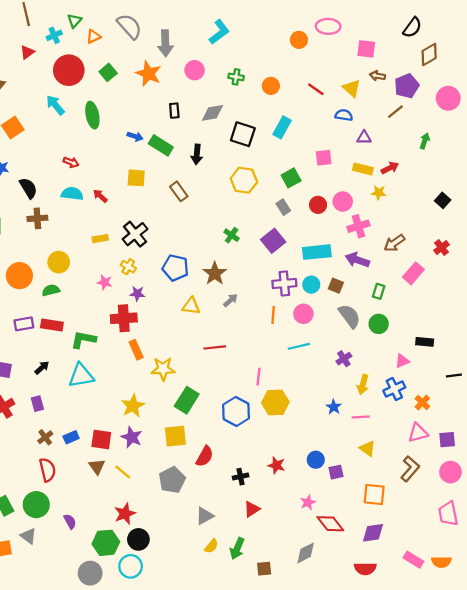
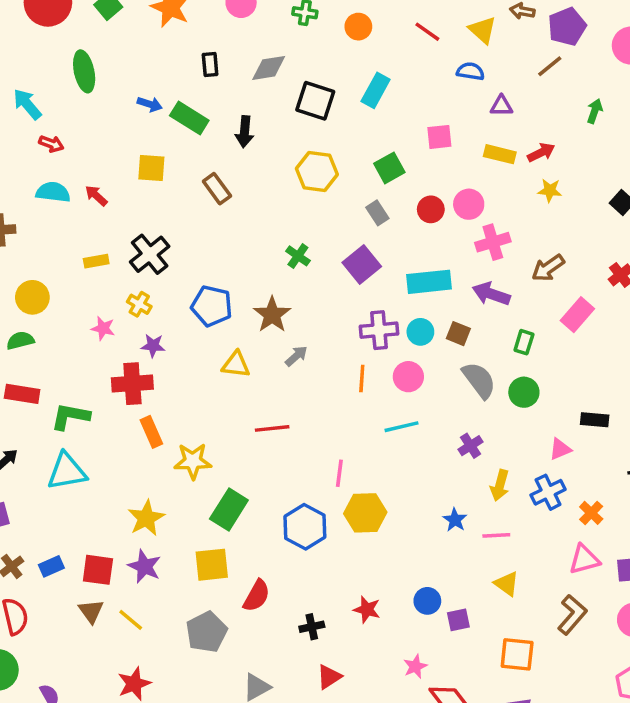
cyan arrow: (55, 105) -> (27, 104), moved
yellow star: (379, 193) -> (550, 190), moved

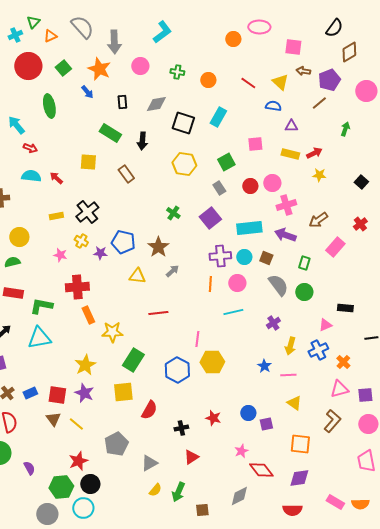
blue arrow: (150, 104) -> (87, 92), moved, turned 32
purple star: (153, 346) -> (100, 253), moved
gray pentagon: (207, 632) -> (116, 444), moved

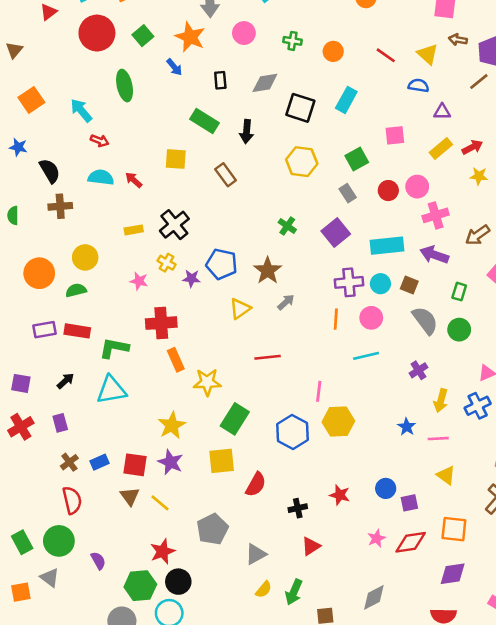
yellow rectangle: (290, 154) -> (441, 149), turned -54
yellow triangle: (137, 276) -> (240, 309), turned -42
red diamond: (261, 470) -> (411, 542), moved, turned -60

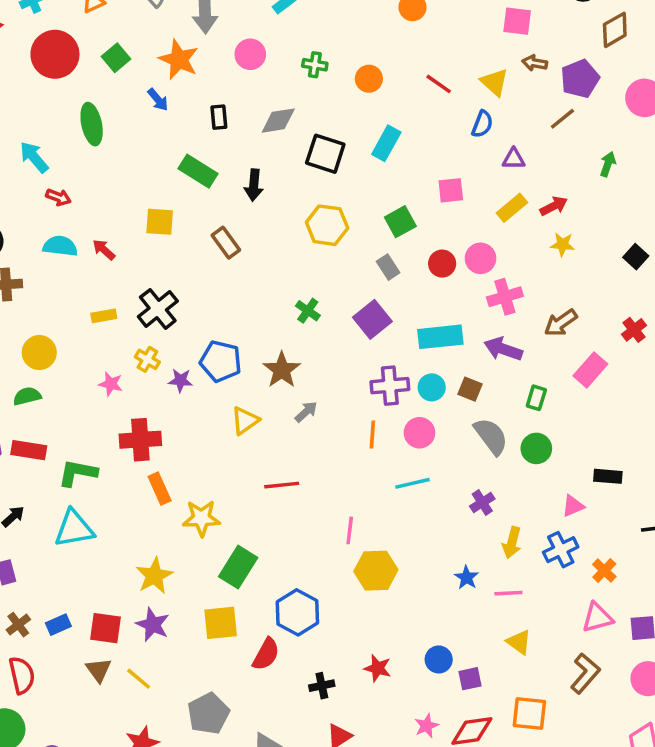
blue semicircle: (418, 86) -> (482, 124), turned 102
blue hexagon: (293, 432) -> (297, 612), moved

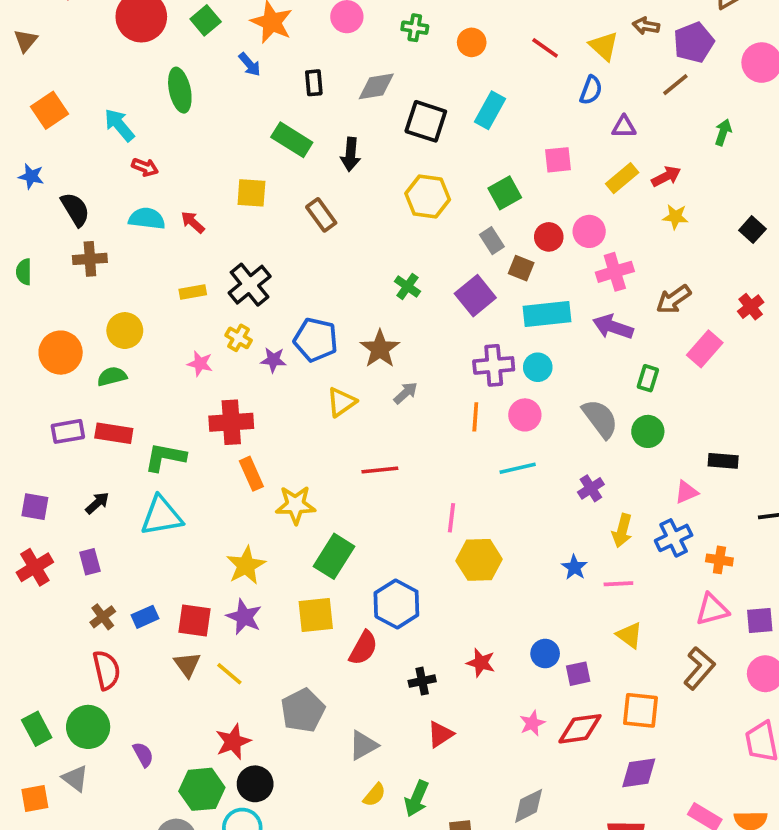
brown square: (470, 389) -> (521, 268), moved
orange cross: (604, 571) -> (719, 560), turned -35

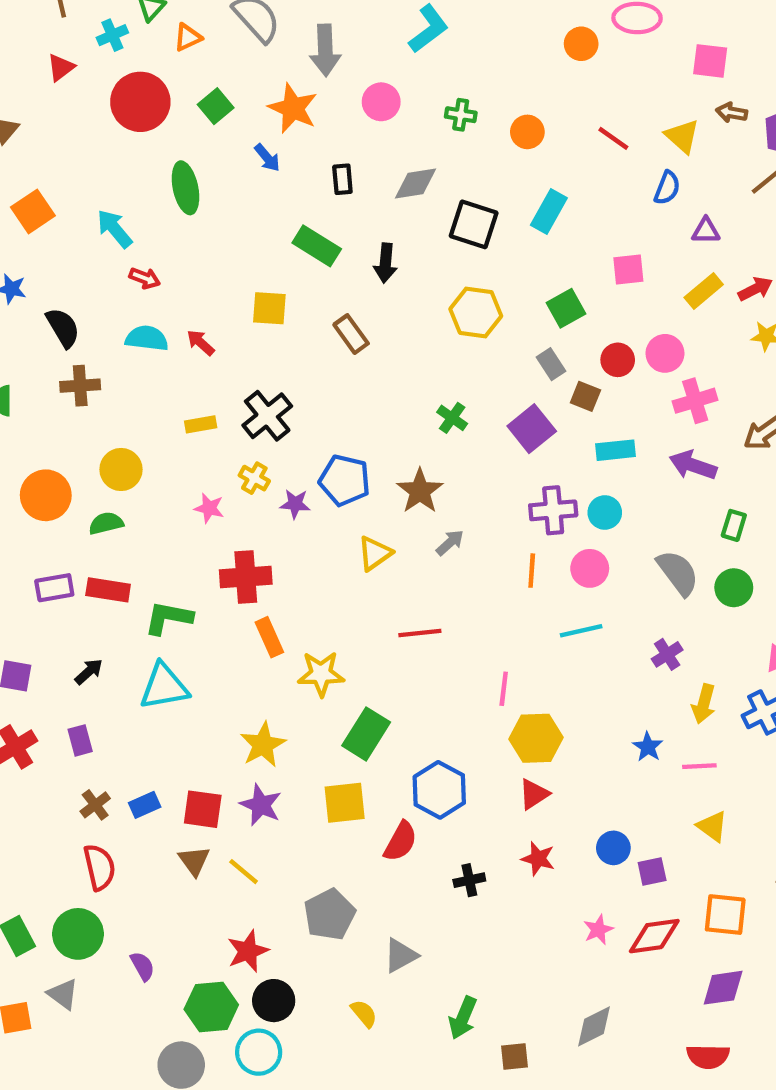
cyan rectangle: (547, 314) -> (616, 450), size x0.7
red triangle: (440, 734) -> (534, 794), moved
yellow semicircle: (374, 795) -> (364, 1013), moved, turned -80

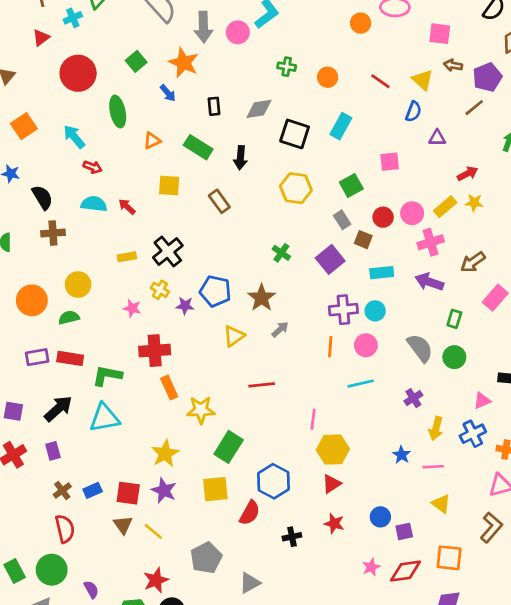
orange triangle: (188, 37) -> (152, 141), moved
red circle: (140, 102) -> (78, 73), moved
pink circle: (381, 102) -> (238, 32), moved
yellow rectangle: (704, 291) -> (445, 207), moved
black arrow: (89, 672) -> (58, 409), size x1.6

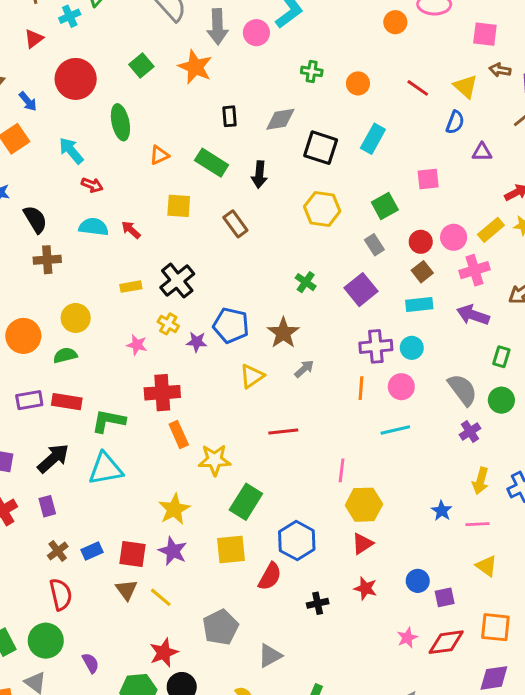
blue arrow: (168, 93) -> (28, 101), moved
brown square: (363, 240) -> (422, 272), moved, turned 30
purple cross: (413, 398) -> (470, 432), moved

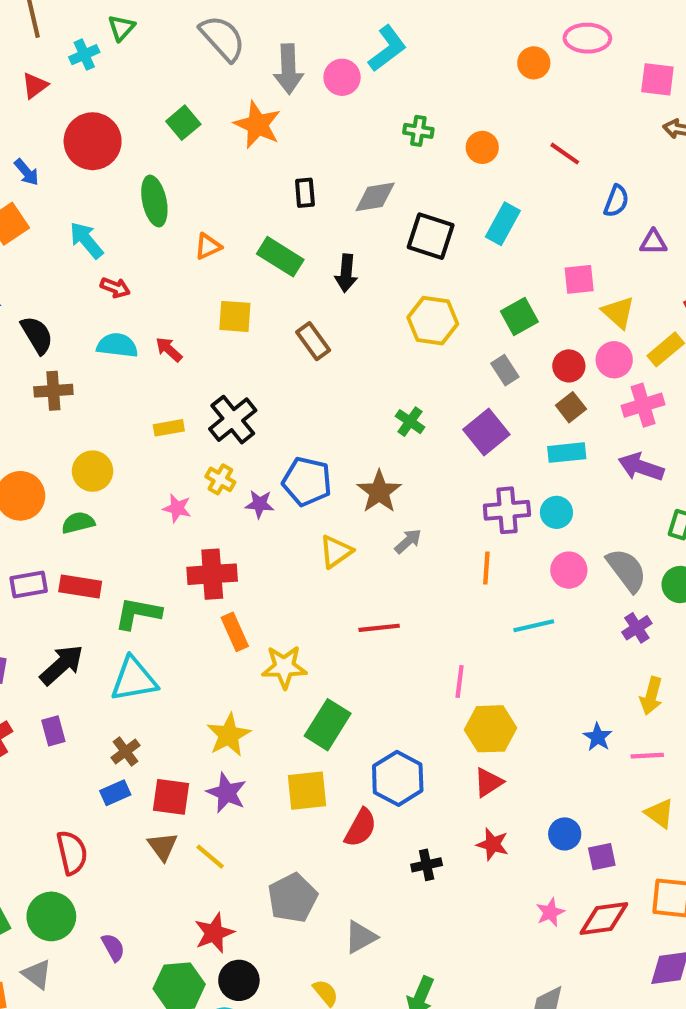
yellow triangle: (466, 86) -> (618, 312), moved
pink circle: (401, 387) -> (569, 570), moved
brown cross: (58, 551) -> (126, 752), moved

